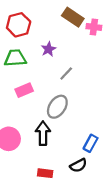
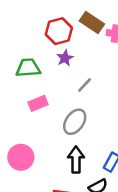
red hexagon: (19, 25) -> (59, 31), moved
black arrow: (43, 133) -> (76, 160), moved

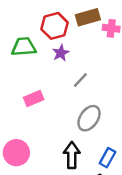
brown rectangle: (92, 23) -> (88, 17), turned -50
green trapezoid: (28, 68) -> (24, 47), moved
gray ellipse: (75, 122) -> (89, 118), moved

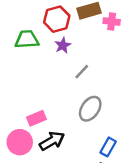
pink rectangle: (34, 98) -> (36, 118), moved
black arrow: (72, 155) -> (52, 141), moved, turned 60

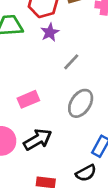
pink rectangle: (36, 118) -> (28, 99), moved

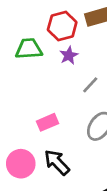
black arrow: (38, 140) -> (57, 162), turned -104

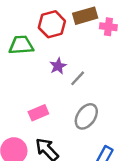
purple star: (69, 55) -> (58, 66), moved

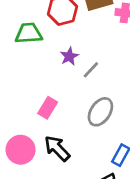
pink rectangle: (38, 113) -> (48, 108), turned -36

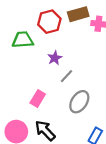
gray line: (91, 70) -> (66, 76), moved

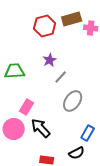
green trapezoid: (23, 40) -> (15, 71), moved
pink rectangle: (38, 98) -> (27, 107), moved

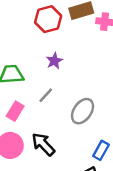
gray line: (61, 77) -> (46, 95), moved
pink rectangle: (27, 107) -> (15, 111), moved

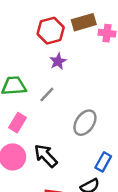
purple star: (54, 61) -> (58, 61), moved
gray line: (46, 95) -> (47, 94), moved

